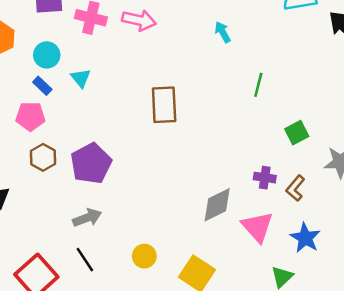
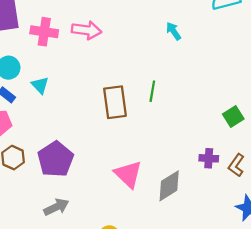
cyan arrow: (223, 32) -> (174, 31), moved
green line: (258, 85) -> (152, 91), moved
pink triangle: (257, 227) -> (128, 174), moved

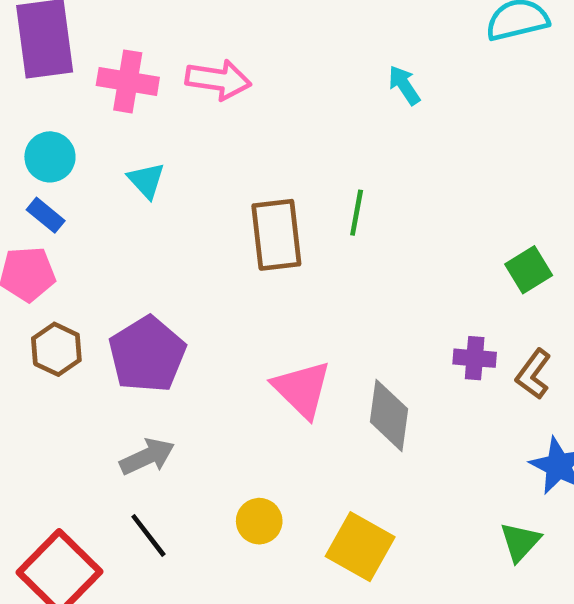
cyan triangle: (40, 85) -> (146, 180), moved
gray diamond: (169, 186) -> (389, 415), turned -52

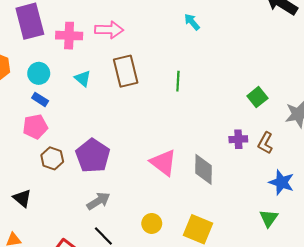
brown rectangle: (276, 235) -> (126, 71), moved

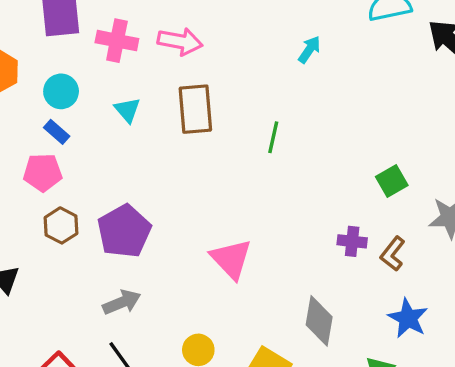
cyan arrow: (192, 22) -> (309, 50), turned 66
gray diamond: (204, 169) -> (319, 321), moved

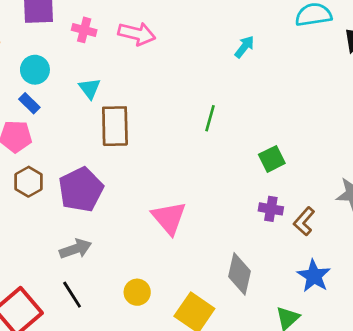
pink cross: (117, 41) -> (84, 30), size x0.7
brown rectangle: (195, 109) -> (115, 126), moved
green square: (392, 181) -> (272, 159), moved

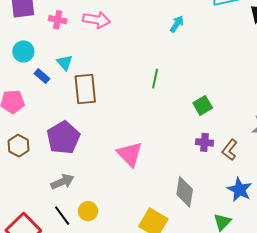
blue rectangle: (29, 103) -> (42, 76), moved
brown hexagon: (28, 182) -> (19, 146), moved
yellow circle: (137, 292) -> (88, 211), moved

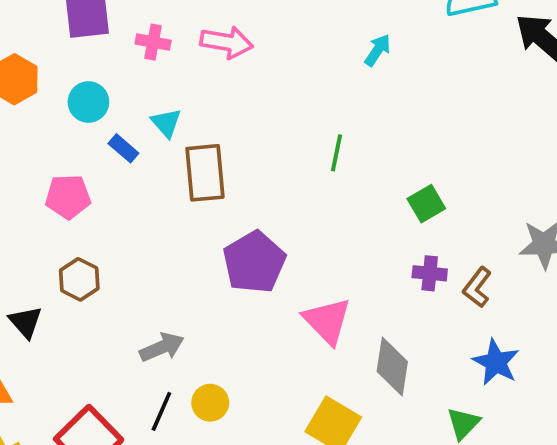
purple pentagon: (63, 138) -> (254, 262), moved
pink triangle: (130, 154) -> (327, 321), moved
black line: (62, 216) -> (161, 411), turned 60

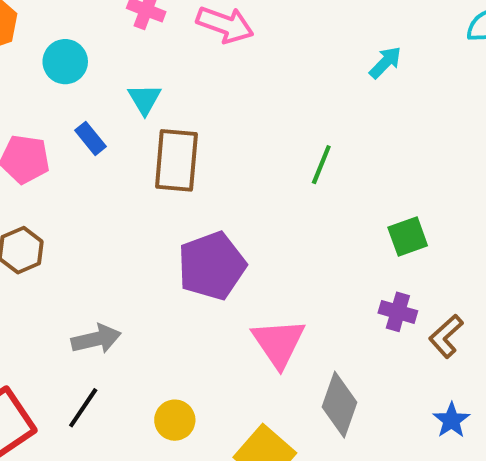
blue rectangle: (123, 148) -> (90, 138), moved
blue star: (496, 362) -> (451, 420), size x0.7
yellow circle: (210, 403) -> (175, 420), moved

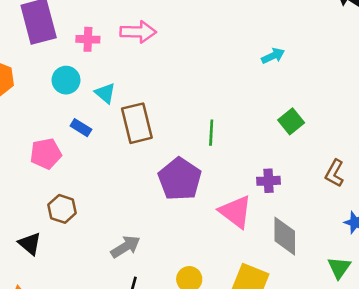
cyan circle: (65, 62) -> (66, 80), moved
cyan arrow: (385, 62) -> (273, 56), moved, turned 40
green line: (321, 165) -> (211, 133), moved
purple cross: (398, 312) -> (268, 181), moved

